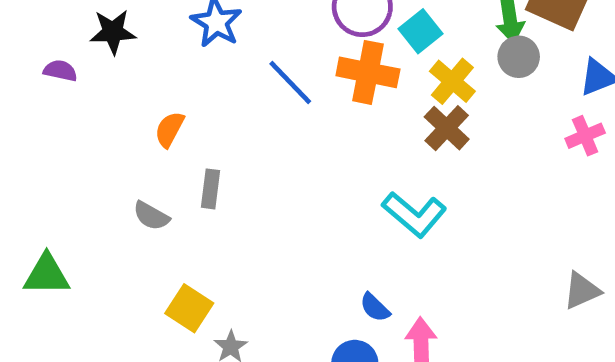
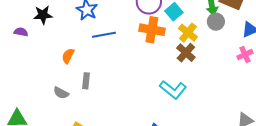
blue line: (290, 83) -> (104, 35), moved, turned -55

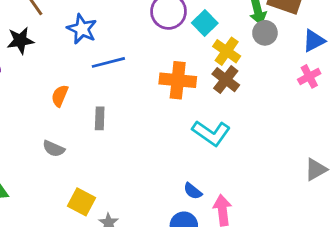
orange cross: (152, 30) -> (178, 80), moved
gray rectangle: (86, 81) -> (100, 118), moved

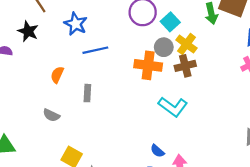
gray circle: (265, 33) -> (164, 47), moved
black star: (20, 40) -> (28, 31), turned 30
brown cross: (226, 80) -> (185, 66), turned 36

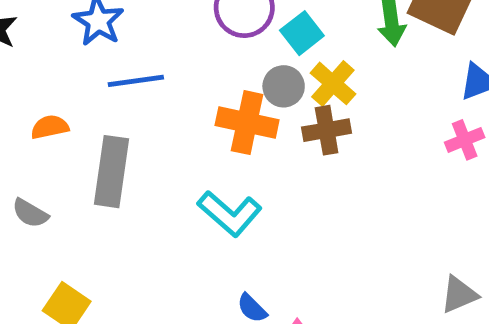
orange semicircle: (57, 75) -> (50, 127), turned 49
gray rectangle: (87, 93) -> (111, 172), size x1.8
cyan L-shape: (173, 107) -> (230, 213), moved

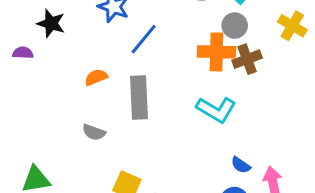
blue line: (136, 81) -> (144, 39), turned -32
yellow cross: (333, 83) -> (292, 26), moved
brown cross: (327, 130) -> (247, 59), moved

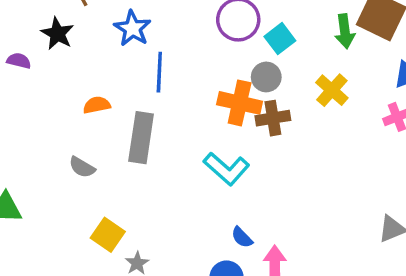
blue line: (144, 39) -> (159, 72), turned -48

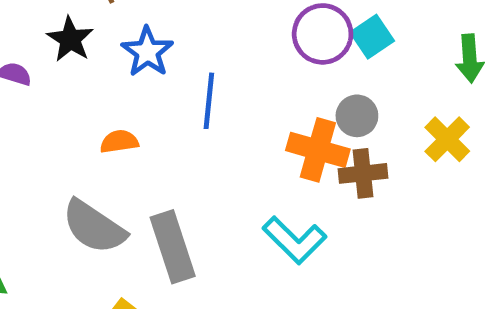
blue star: (132, 28) -> (147, 52), moved
cyan square: (280, 39) -> (372, 37), moved
gray rectangle: (141, 138) -> (173, 247), moved, turned -30
gray semicircle: (82, 167) -> (94, 227), size x1.8

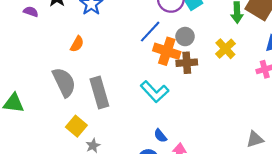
blue line: (209, 101) -> (150, 32), moved, turned 35
orange semicircle: (119, 142) -> (77, 44), turned 126
gray semicircle: (94, 227) -> (64, 82), turned -152

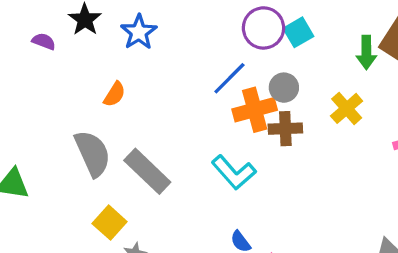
orange cross: (167, 51) -> (255, 110), turned -35
gray rectangle: (99, 93) -> (147, 171), turned -32

